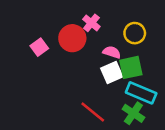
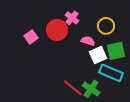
green square: (131, 67) -> (116, 51), moved
white square: (112, 73) -> (98, 55), moved
green cross: (133, 113) -> (91, 89), moved

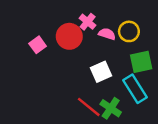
pink semicircle: (88, 41) -> (107, 34), moved
white square: (98, 55) -> (101, 72), moved
cyan rectangle: (111, 73) -> (135, 89), turned 35

